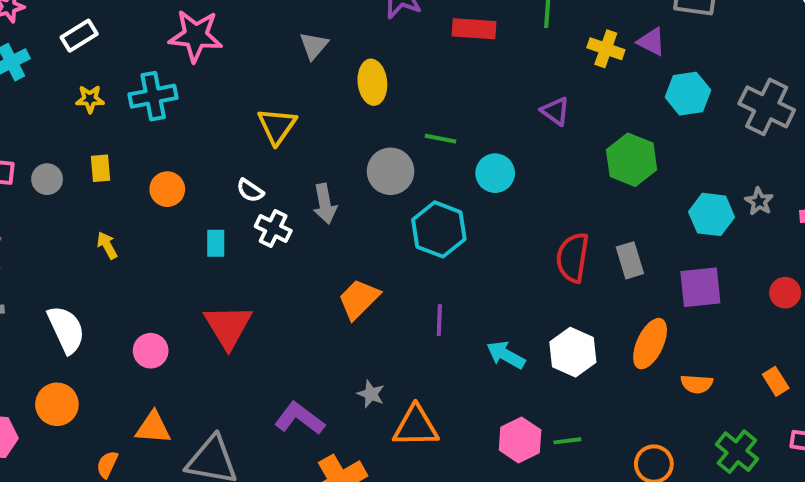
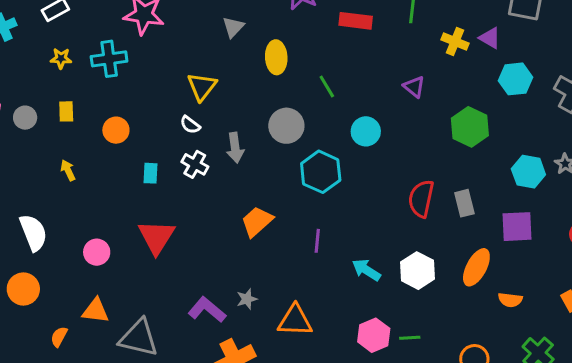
green line: (440, 139) -> (327, 86), moved, turned 45
white semicircle: (250, 191) -> (190, 125), moved
gray star: (371, 394) -> (247, 299), moved, turned 30

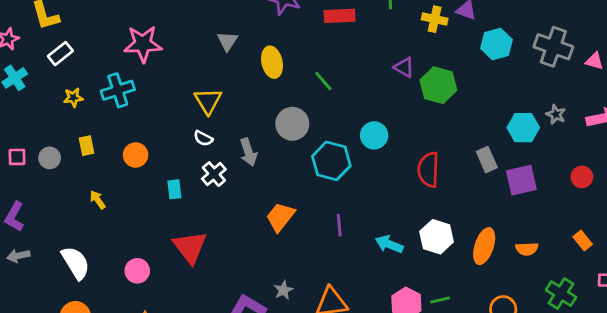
green hexagon: (470, 127) -> (438, 85), moved
cyan circle: (366, 131) -> (374, 135), moved
white cross: (195, 164) -> (214, 174), turned 30
gray rectangle: (464, 203) -> (487, 160), moved
orange ellipse: (476, 267) -> (484, 246), moved

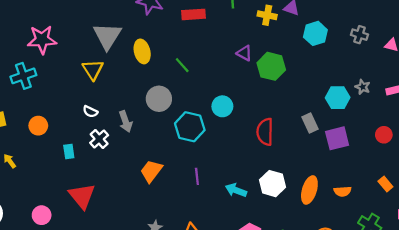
gray triangle: (227, 41) -> (107, 36), size x1.8
gray cross: (553, 47) -> (359, 35), size x0.6
yellow triangle: (208, 101) -> (93, 70), moved

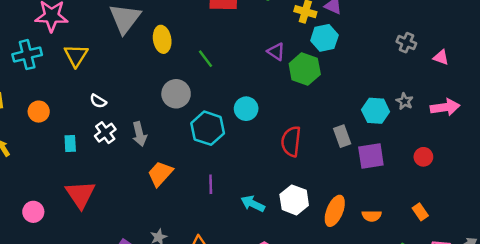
cyan hexagon: (315, 33) -> (324, 38), moved
yellow triangle: (93, 70) -> (76, 55), moved
gray arrow: (126, 122) -> (139, 134), moved

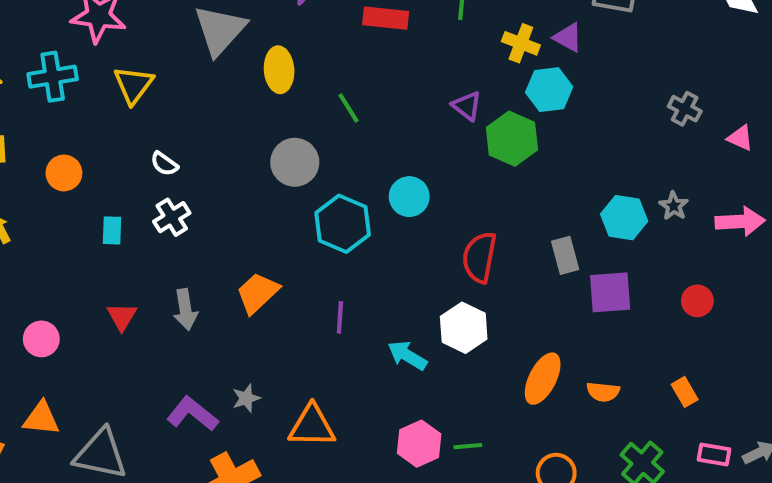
gray arrow: (139, 134) -> (185, 310), moved
red triangle: (80, 194) -> (122, 317), size x0.6
white hexagon: (294, 200) -> (464, 328), moved

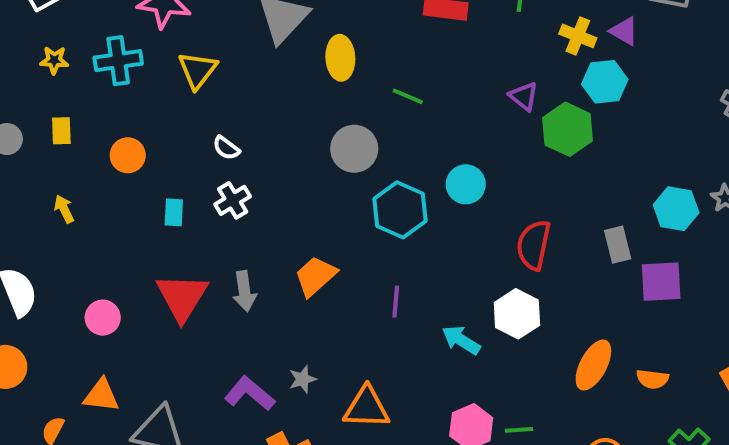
green line: (348, 108) -> (408, 96), turned -36
red triangle: (122, 317) -> (182, 297), size x1.8

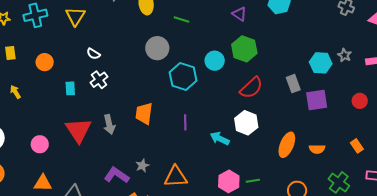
green hexagon: (567, 129) -> (244, 49), moved
red semicircle: (534, 245) -> (251, 88), turned -140
orange trapezoid: (315, 276) -> (144, 114), turned -35

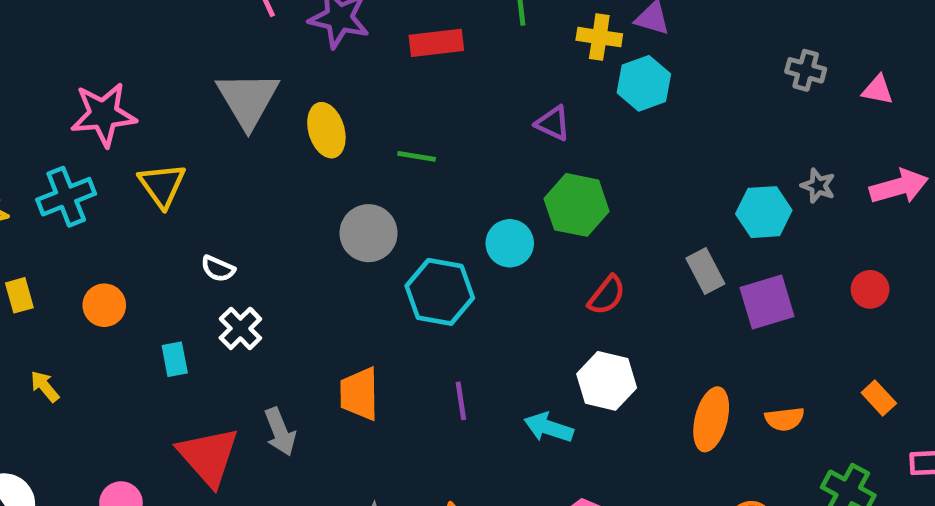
red semicircle: (251, 88) -> (607, 295), size x0.7

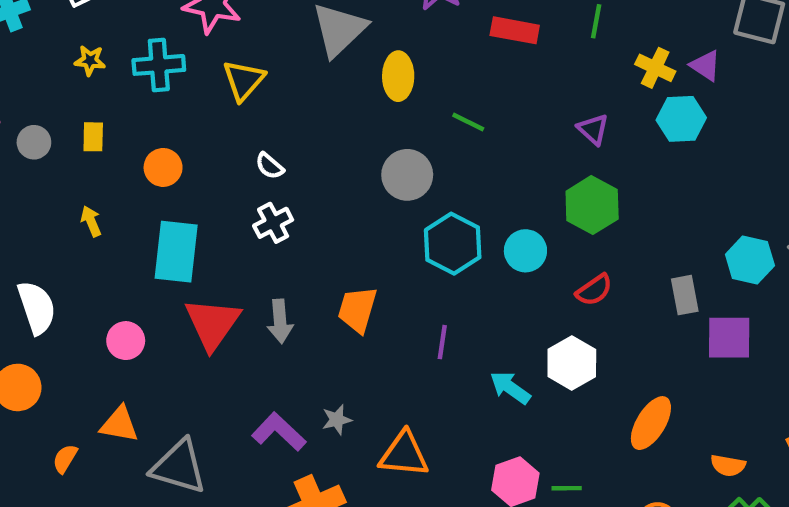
cyan circle: (510, 243) -> (525, 251), moved
cyan rectangle: (175, 359) -> (176, 252), moved, size x2.0
orange semicircle: (785, 419) -> (728, 465), moved

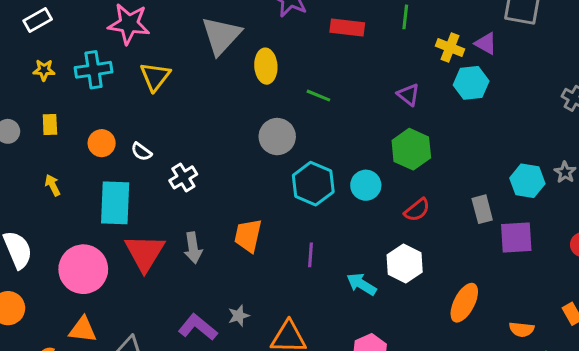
white semicircle: (270, 166) -> (141, 152), moved
pink circle: (126, 341) -> (83, 269), size x1.8

